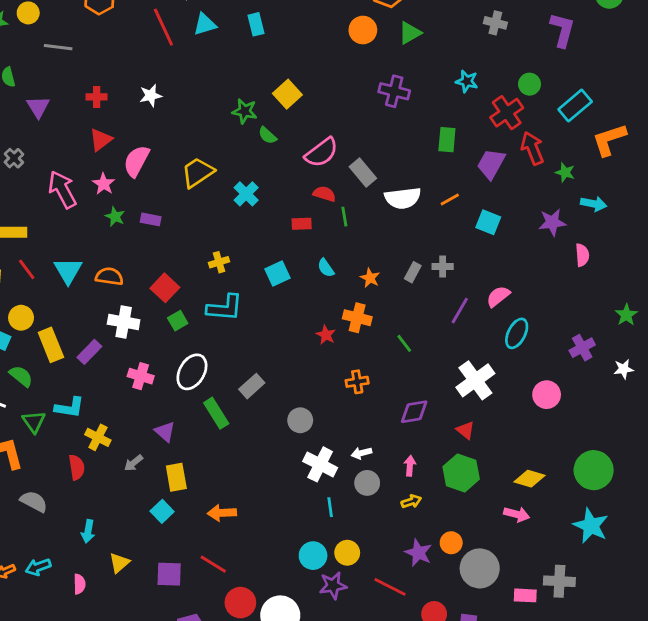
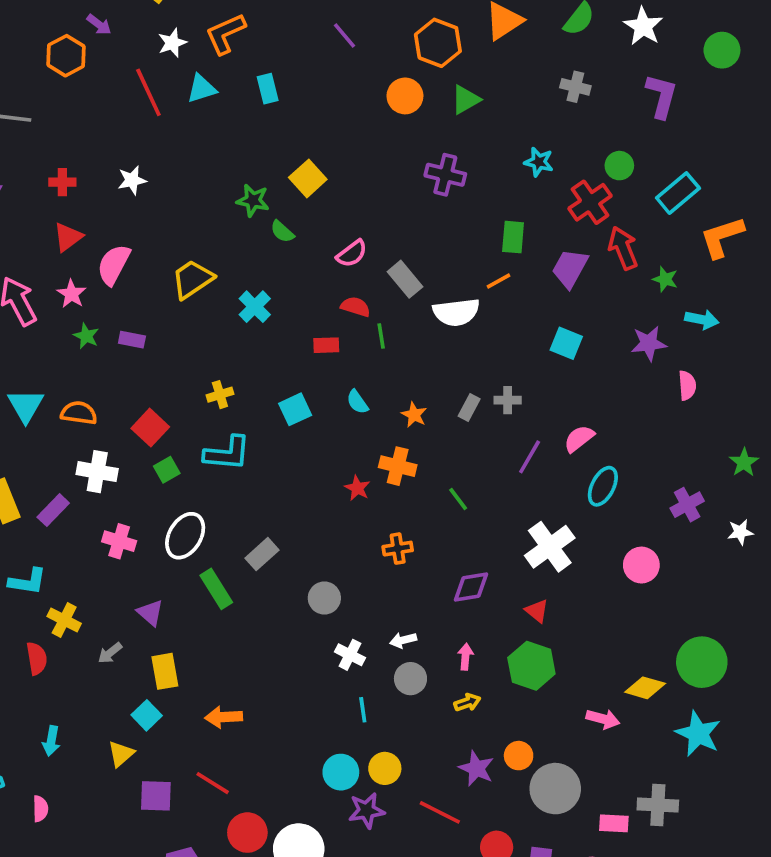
pink semicircle: (322, 153) -> (352, 254), size x0.7
orange line: (450, 200) -> (498, 281), moved
white cross: (320, 464) -> (350, 655), size x0.7
yellow diamond: (530, 479) -> (645, 688), moved
yellow triangle: (119, 563) -> (121, 754), moved

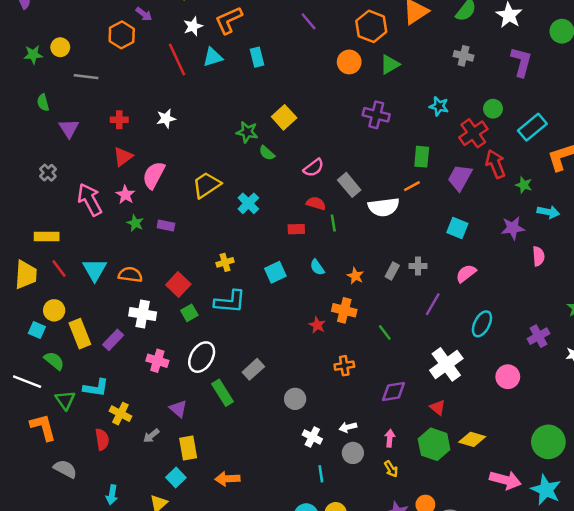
pink semicircle: (579, 439) -> (466, 273), moved
yellow diamond: (645, 688) -> (472, 439), moved
yellow arrow: (467, 702) -> (391, 469), turned 77
pink arrow: (603, 719) -> (505, 480), moved, size x1.4

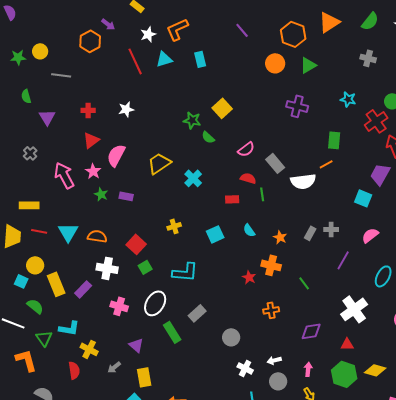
purple trapezoid: (460, 178) -> (380, 174), moved
red line: (59, 269) -> (39, 231), turned -42
cyan L-shape: (230, 302) -> (185, 272), moved
red triangle: (438, 407) -> (347, 344), turned -40

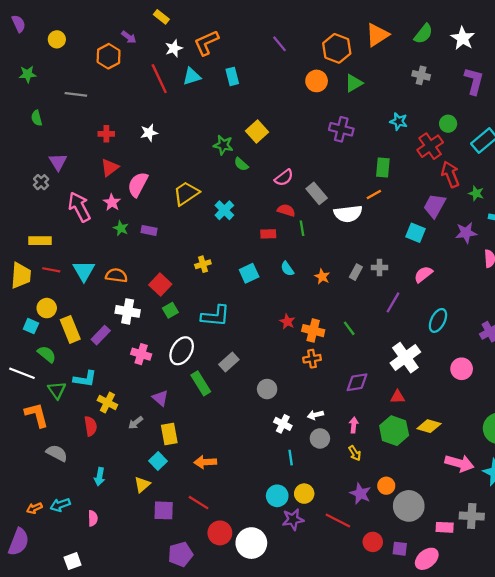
yellow circle: (40, 51) -> (57, 39), moved
purple triangle: (47, 117) -> (58, 162), moved
orange cross: (271, 265) -> (313, 331), moved

